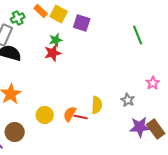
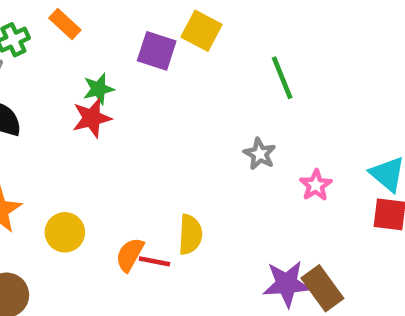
yellow square: (59, 14) -> (201, 31), moved
gray star: (128, 100) -> (260, 154), moved
yellow circle: (45, 115) -> (65, 232), moved

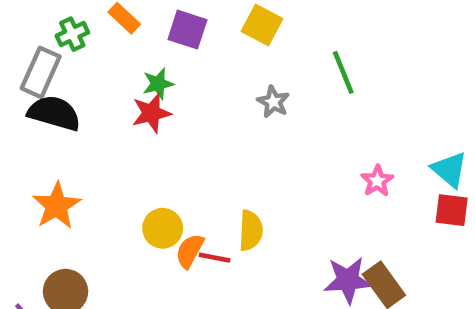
purple square: (157, 51) -> (187, 30), moved
gray star: (260, 154) -> (273, 102), moved
yellow circle: (65, 232) -> (163, 228), moved

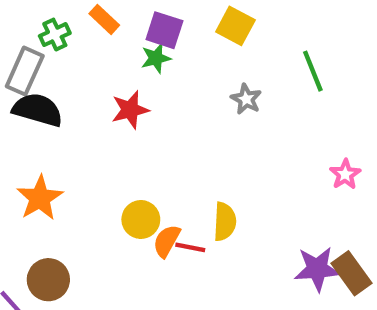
green star: (158, 84) -> (156, 58), moved

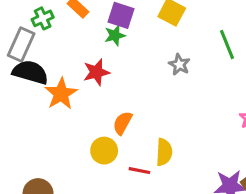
orange star: (40, 198) -> (61, 94), moved
orange semicircle: (167, 241) -> (123, 123), moved

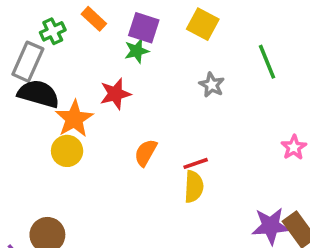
yellow circle: (104, 151) -> (67, 151), moved
red line: (139, 171) -> (196, 163), moved, turned -30

